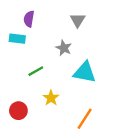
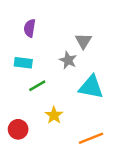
gray triangle: (78, 20) -> (83, 41), moved
cyan rectangle: (17, 39) -> (23, 63), moved
orange line: (85, 119) -> (91, 138), turned 35

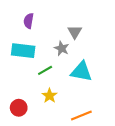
cyan rectangle: (23, 63) -> (23, 51), size x1.5
green line: (37, 86) -> (45, 70), moved

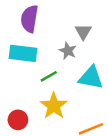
purple semicircle: (29, 21) -> (29, 19), size x1.5
yellow star: (49, 96) -> (54, 106), size x1.5

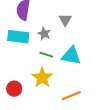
gray star: (68, 51) -> (44, 34), moved
green line: (49, 76) -> (46, 55), moved, turned 48

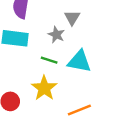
gray star: (44, 34) -> (56, 35), moved

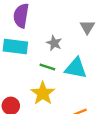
gray triangle: (72, 18) -> (87, 27), moved

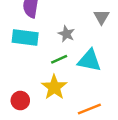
green line: (47, 67) -> (59, 59), turned -42

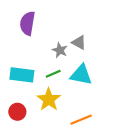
gray triangle: (102, 17) -> (79, 42), moved, turned -32
cyan rectangle: (25, 37) -> (22, 75), moved

